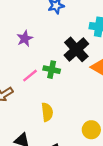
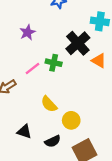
yellow semicircle: (47, 112) -> (49, 104), turned 144
yellow circle: (91, 130) -> (71, 120), moved

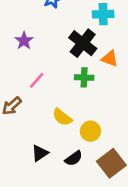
green cross: (54, 63) -> (84, 77), moved
black triangle: (24, 132) -> (40, 153), turned -42

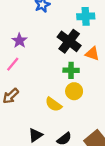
pink line: (37, 80) -> (13, 64), moved
yellow circle: (90, 131) -> (74, 91), moved

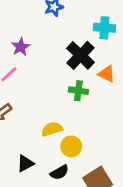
yellow circle: (74, 91) -> (71, 146), moved
yellow semicircle: (53, 104) -> (52, 129), turned 120

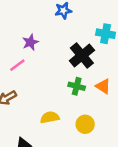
orange triangle: (107, 74) -> (103, 86), moved
yellow circle: (71, 146) -> (85, 124), moved

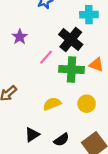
pink line: (17, 65) -> (46, 57), moved
green cross: (77, 86) -> (72, 69), size x1.5

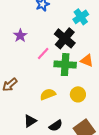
cyan cross: (89, 15) -> (81, 17), turned -35

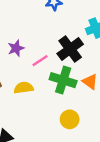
purple star: (20, 36) -> (16, 48), moved
yellow semicircle: (48, 94) -> (24, 88), moved

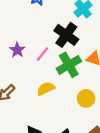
green cross: (63, 80) -> (69, 65), turned -30
yellow semicircle: (24, 88) -> (46, 89), moved

